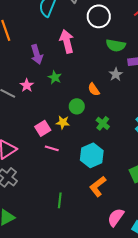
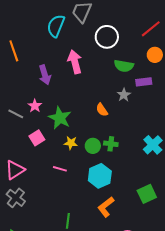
green star: (55, 77) -> (60, 118), moved, size x1.6
green circle: (77, 106) -> (93, 146), moved
green cross: (103, 123) -> (111, 144), turned -32
pink square: (43, 128) -> (37, 138), moved

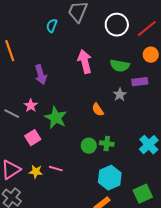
cyan semicircle: (56, 26) -> (52, 26), size x0.6
white circle: (107, 37) -> (117, 25), moved
pink arrow: (75, 62) -> (85, 62), moved
yellow star: (71, 143) -> (36, 172), moved
cyan hexagon: (100, 176) -> (110, 178), moved

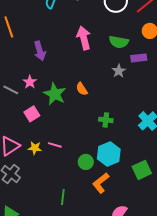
orange semicircle: (98, 110) -> (82, 89), moved
green circle: (89, 146) -> (86, 162), moved

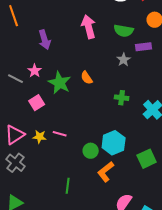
green cross: (106, 120) -> (122, 98), moved

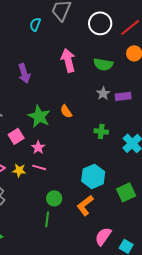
purple rectangle: (144, 47) -> (123, 96), moved
pink star: (35, 71) -> (38, 147), moved
green circle: (91, 151) -> (54, 198), moved

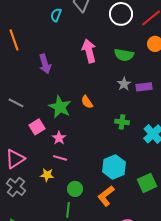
yellow star: (19, 170) -> (47, 175), moved

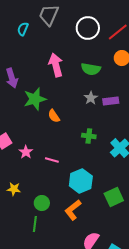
green star: (60, 107) -> (35, 99), moved, turned 30
pink line: (60, 158) -> (52, 160), moved

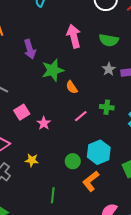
pink line: (52, 160) -> (81, 116), moved, turned -56
green circle: (42, 203) -> (73, 161), moved

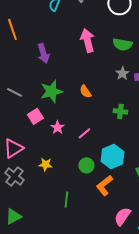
green star: (53, 70) -> (51, 91), moved
pink line: (81, 116) -> (84, 133), moved

